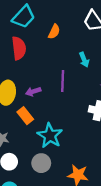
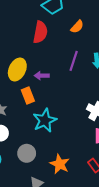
purple line: (63, 81) -> (74, 61), moved
gray circle: (41, 163) -> (27, 153), moved

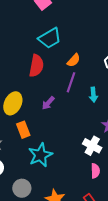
purple line: (74, 61) -> (71, 82), moved
purple arrow: (42, 76) -> (48, 103), moved, turned -48

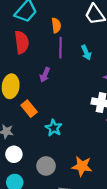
orange semicircle: (74, 60) -> (56, 25), turned -32
cyan star: (40, 155) -> (54, 128), size x0.7

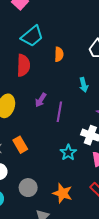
purple line: (60, 48) -> (59, 112), moved
orange rectangle: (29, 109) -> (20, 145), moved
cyan star: (54, 128) -> (68, 153), moved

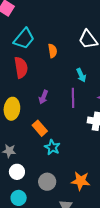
purple line: (59, 112) -> (73, 98), moved
orange rectangle: (20, 145) -> (40, 128), moved
cyan star: (68, 153) -> (52, 147), moved

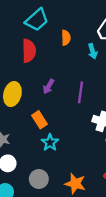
cyan arrow: (81, 75) -> (93, 51), moved

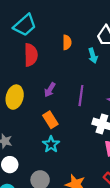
cyan trapezoid: (37, 20) -> (25, 25), moved
orange rectangle: (39, 120) -> (50, 120), moved

